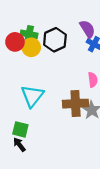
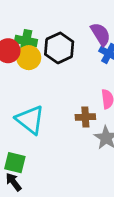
cyan triangle: (32, 96) -> (30, 120), turned -30
brown cross: (76, 104) -> (85, 117), moved, size x0.6

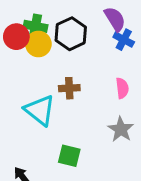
brown cross: (85, 117) -> (69, 88), moved
green square: (15, 163) -> (69, 156), moved

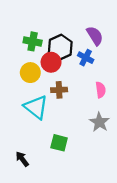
red circle: (16, 37) -> (51, 62), moved
blue cross: (124, 40) -> (86, 58), moved
yellow circle: (38, 44) -> (30, 73), moved

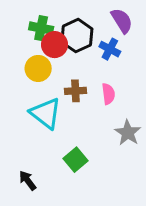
red circle: (51, 62) -> (55, 45), moved
pink semicircle: (101, 90) -> (108, 94), moved
green square: (59, 143) -> (75, 160), turned 36

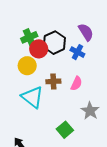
green cross: (41, 28) -> (29, 37), turned -35
pink semicircle: (108, 94) -> (76, 84), turned 32
green square: (75, 160) -> (65, 130), moved

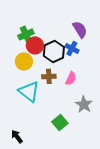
black hexagon: (54, 43) -> (54, 51), moved

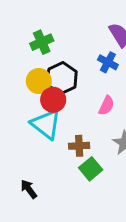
red circle: (35, 45) -> (53, 100), moved
black hexagon: (54, 51) -> (62, 78), moved
brown cross: (49, 76) -> (79, 146), moved

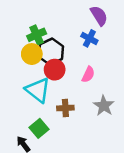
green cross: (42, 42) -> (37, 35), moved
red circle: (53, 100) -> (55, 70), moved
green square: (91, 169) -> (39, 128), moved

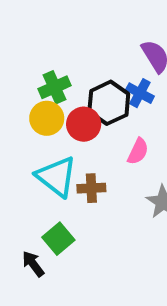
black hexagon: (51, 52) -> (109, 103), moved
red circle: (55, 70) -> (84, 124), moved
brown cross: (65, 108) -> (91, 188), moved

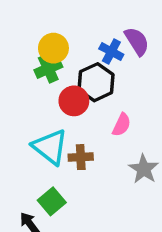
blue cross: (140, 93) -> (111, 52), moved
yellow circle: (47, 118) -> (53, 48), moved

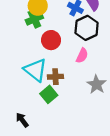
black hexagon: (96, 82) -> (87, 28), moved
green square: (52, 201) -> (49, 94), moved

